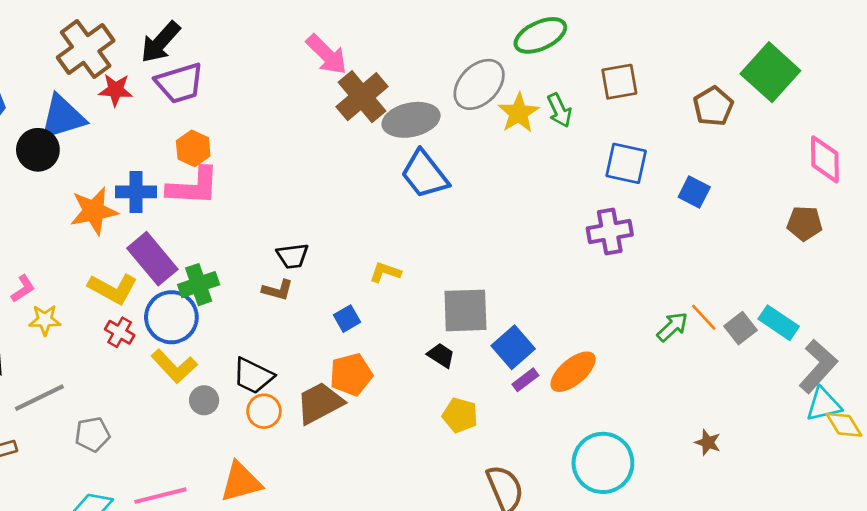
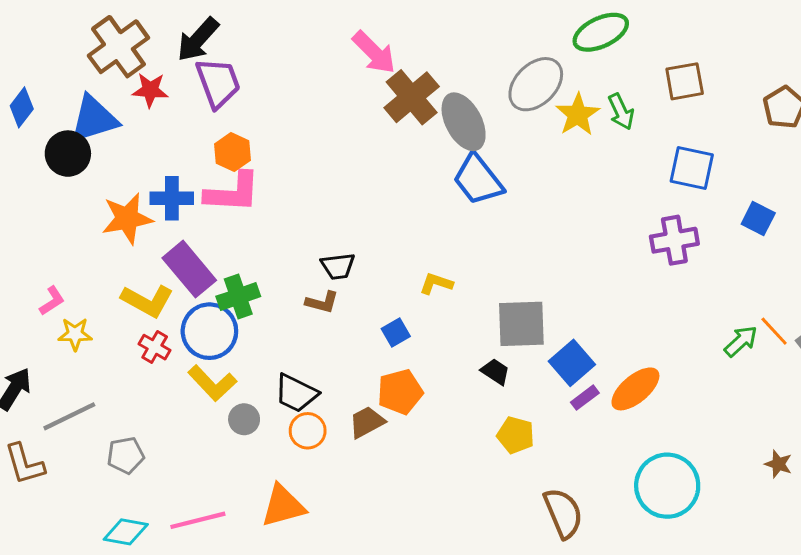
purple trapezoid: (180, 83) -> (218, 83), turned -93
gray ellipse: (411, 120) -> (464, 122), turned 74
blue square: (694, 192) -> (758, 219), moved
brown trapezoid: (320, 403) -> (367, 422), size x0.7

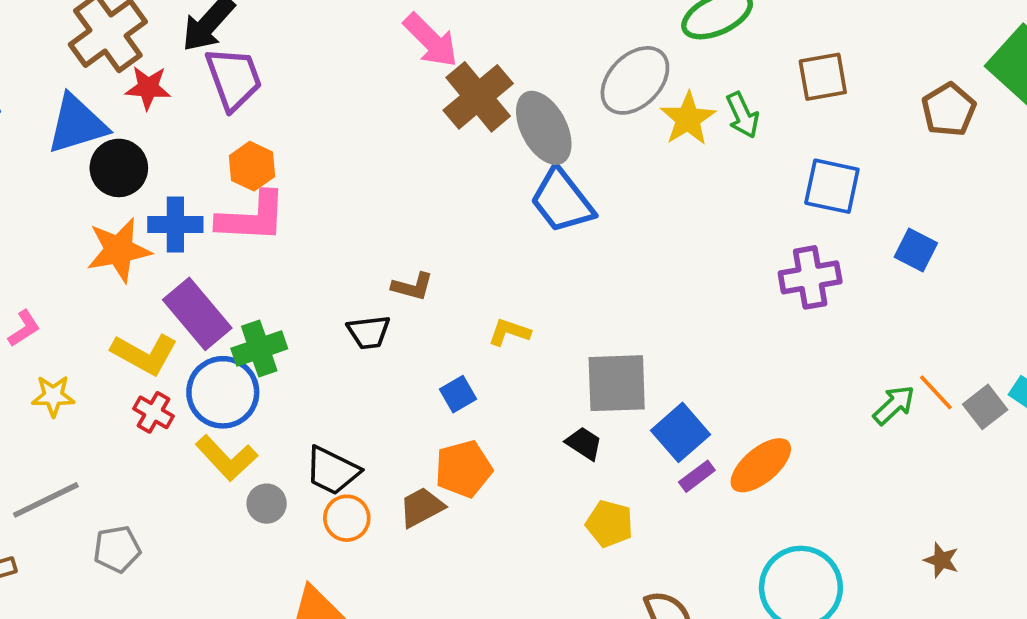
black circle: (68, 154) -> (119, 168), moved
black trapezoid: (338, 266) -> (369, 332), moved
pink L-shape: (52, 301) -> (24, 328), moved
brown L-shape: (322, 302) -> (412, 287), moved

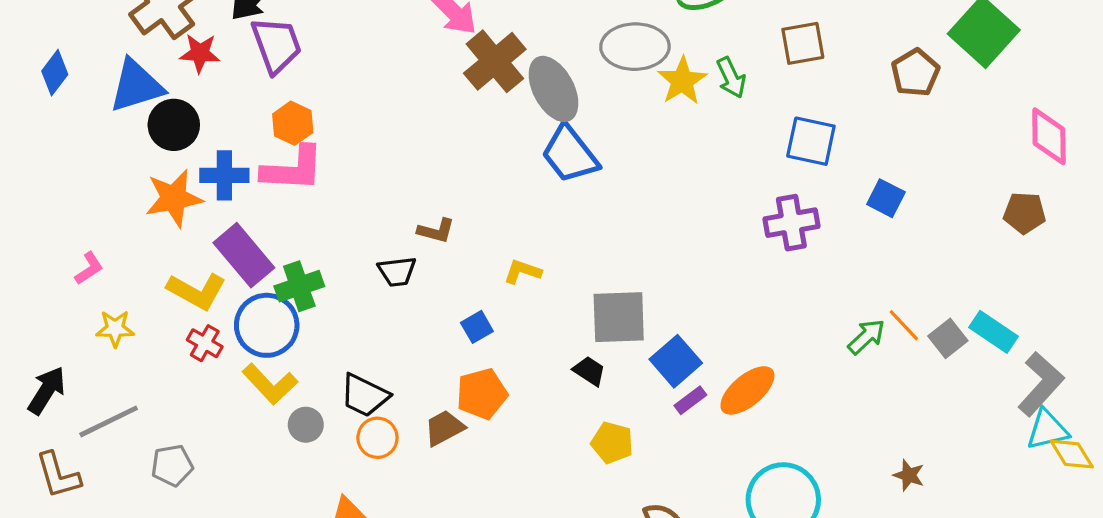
gray ellipse: (635, 80) -> (635, 47), turned 44

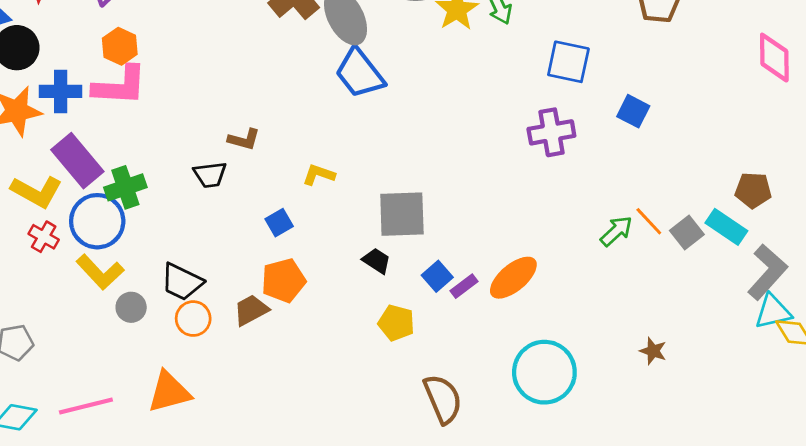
brown pentagon: (1024, 213) -> (753, 190), moved
blue square: (676, 361) -> (437, 276), moved, size x0.7

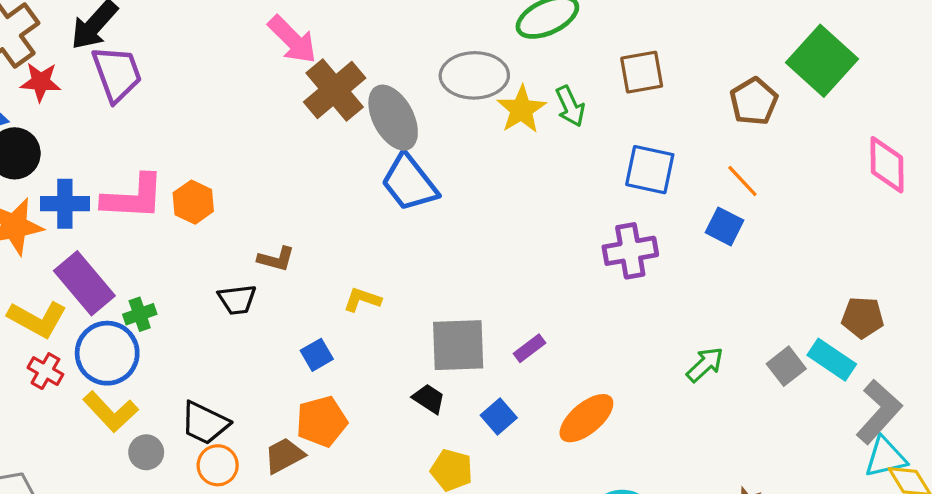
orange hexagon: (120, 46) -> (193, 202), moved
green cross: (125, 187) -> (140, 314), size x0.7
orange line: (649, 221) -> (742, 181), moved
purple rectangle: (464, 286) -> (530, 348), moved

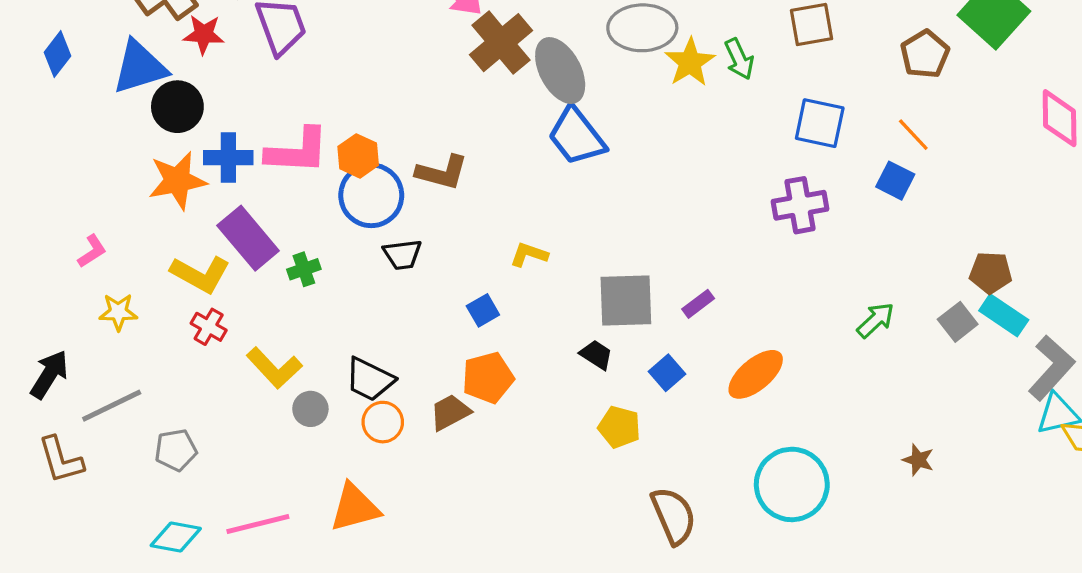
brown L-shape: (276, 259) -> (442, 172), moved, size x1.4
brown pentagon: (863, 317) -> (991, 273), moved
blue circle: (107, 353) -> (371, 195), moved

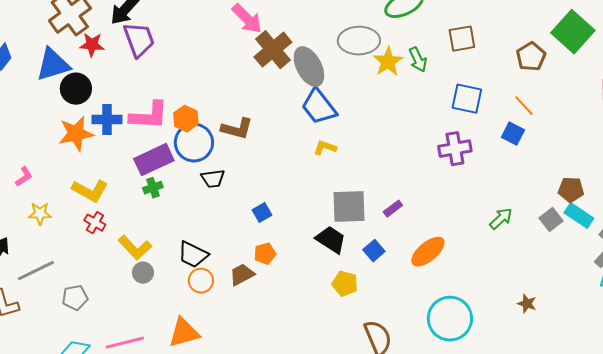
purple rectangle: (248, 238) -> (154, 160), moved, turned -75
yellow L-shape: (529, 255) -> (325, 148), moved
black trapezoid: (596, 355) -> (331, 240), size x1.5
orange pentagon: (488, 378) -> (265, 254), size x0.7
gray circle: (310, 409) -> (143, 273), moved

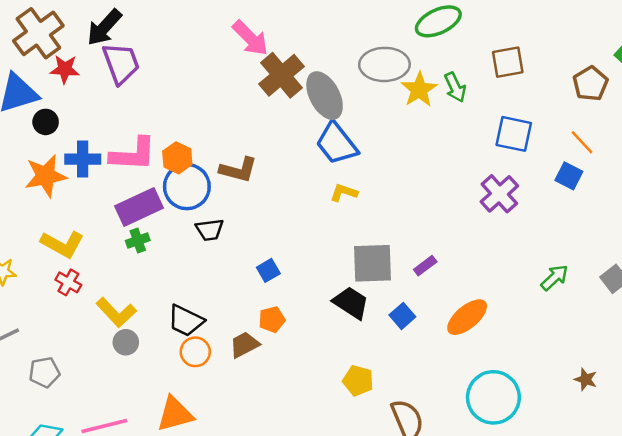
black circle: (76, 89) -> (46, 122), size x0.7
purple cross: (455, 149) -> (499, 194), turned -32
yellow pentagon: (345, 284) -> (358, 381), moved

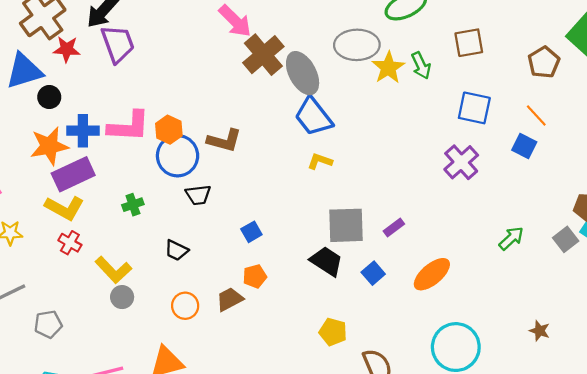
purple rectangle: (139, 207) -> (73, 174), moved
black trapezoid: (186, 321) -> (176, 250), moved, size x0.7

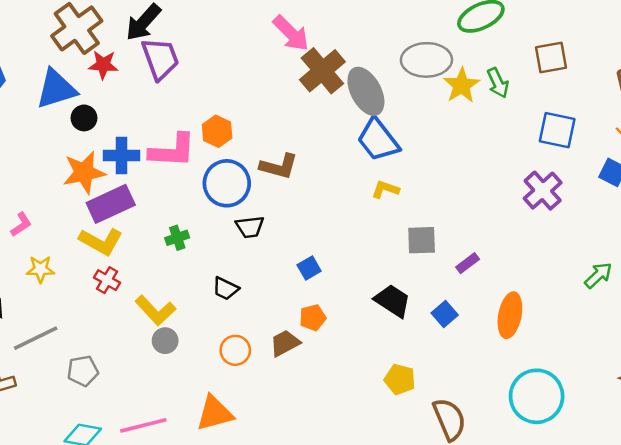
orange hexagon: (169, 130) -> (217, 131), moved
gray square: (346, 225) -> (422, 240), moved, size x0.7
orange ellipse: (432, 274) -> (510, 315), turned -39

